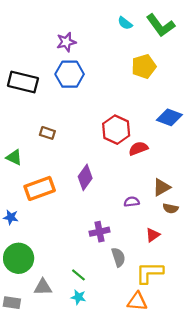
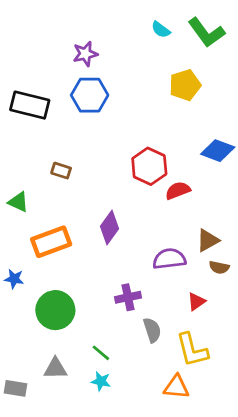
purple semicircle: (132, 202) -> (169, 259), size x1.6
green circle: (19, 258) -> (55, 310), moved
yellow L-shape: (149, 273) -> (192, 350), turned -104

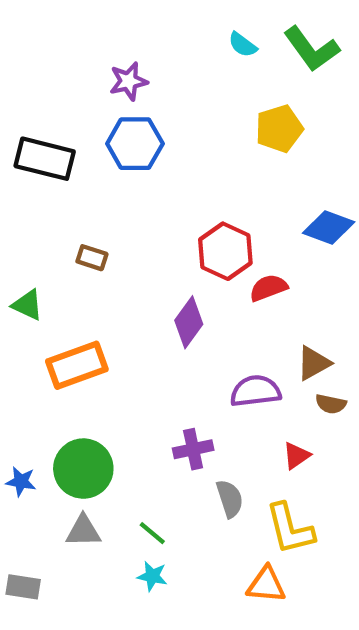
purple diamond: (109, 228) -> (189, 322), moved
blue star: (14, 279) -> (21, 481), moved
gray triangle: (55, 368) -> (83, 531), moved

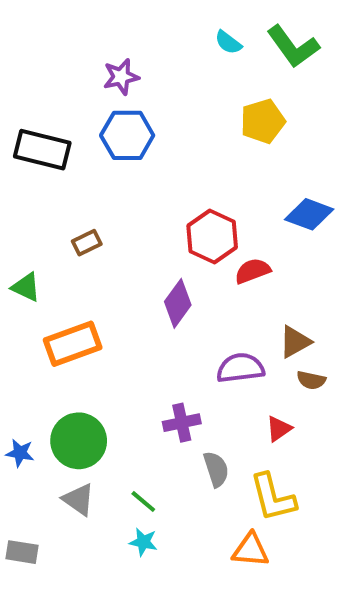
brown rectangle: (92, 258) -> (87, 243), turned -44
gray triangle: (83, 531) -> (79, 499), turned 36

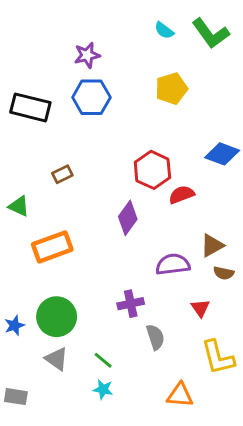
yellow pentagon: (263, 121) -> (171, 89), moved
red triangle: (279, 429) -> (200, 308), turned -30
blue star: (20, 453) -> (14, 325), turned -30
yellow L-shape: (273, 497) -> (218, 357), moved

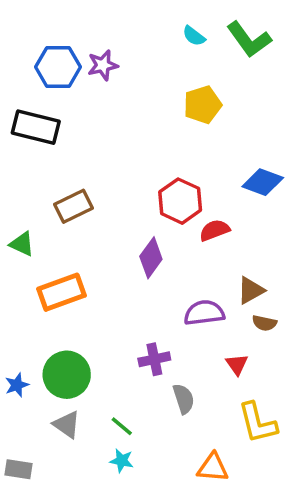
blue hexagon: (91, 97) -> (58, 67), moved
brown rectangle: (62, 174) -> (74, 206), size x1.5

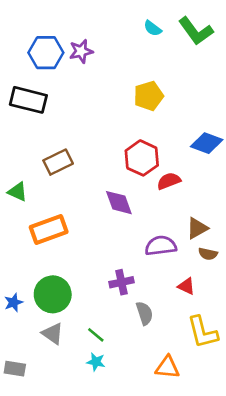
yellow pentagon: (202, 105) -> (149, 96), moved
purple diamond: (151, 258) -> (119, 203), turned -56
red triangle: (237, 364) -> (186, 286), turned -30

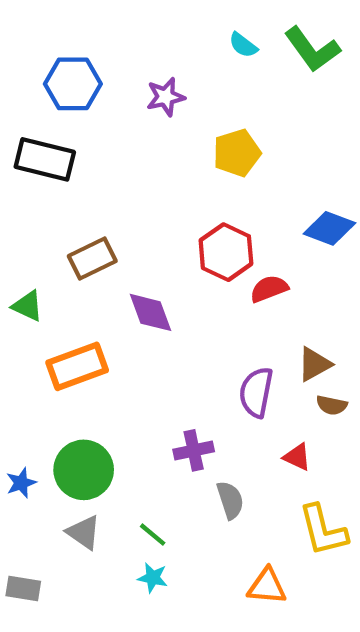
purple star: (81, 51) -> (166, 97), moved
purple diamond: (119, 203) -> (150, 312), moved
purple semicircle: (161, 246) -> (256, 392), turned -72

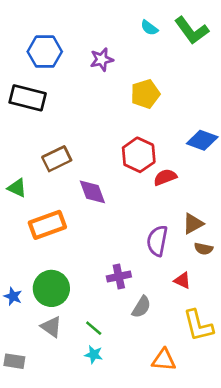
blue star: (21, 483) -> (13, 296), turned -30
gray semicircle: (230, 500) -> (141, 307), turned 50

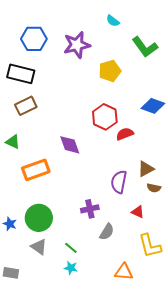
green L-shape: (192, 30) -> (145, 47), moved
purple star: (102, 60) -> (77, 45), size x1.5
brown rectangle: (57, 159) -> (26, 106), moved

